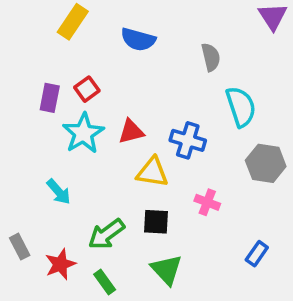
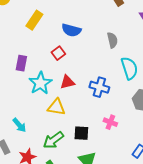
red square: (87, 89) -> (58, 53), moved
yellow triangle: (152, 172) -> (56, 107), moved
cyan arrow: (59, 192) -> (19, 125), moved

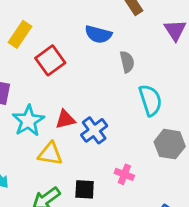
blue semicircle: (71, 30) -> (98, 34), moved
red square: (58, 53) -> (50, 60), moved, size x1.5
blue cross: (99, 87) -> (94, 130), moved, turned 36

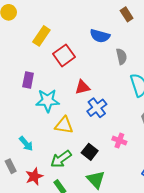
red triangle: (65, 119) -> (82, 87), moved
cyan star: (28, 121) -> (48, 101), turned 30
black square: (85, 189) -> (90, 152), turned 35

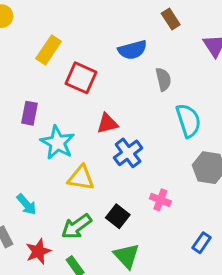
blue semicircle: (100, 36) -> (132, 50), turned -30
red square: (64, 55) -> (81, 78), turned -30
cyan star: (48, 101) -> (57, 143), turned 30

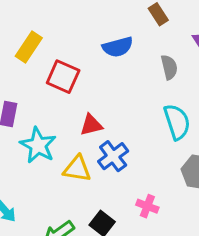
gray semicircle: (163, 79) -> (169, 67), moved
yellow triangle: (81, 178) -> (77, 169), moved

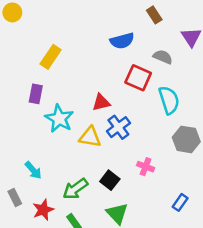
yellow rectangle: (29, 47) -> (51, 57), moved
gray semicircle: (169, 67) -> (163, 57), turned -54
red square: (63, 77) -> (138, 78), moved

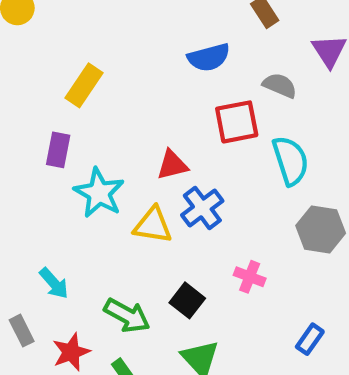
red square: (138, 78) -> (237, 122), turned -35
green arrow: (75, 189) -> (127, 315), turned -115

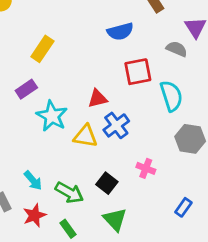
gray semicircle: (280, 85) -> (177, 49), moved
purple rectangle: (58, 150) -> (26, 89), turned 45
cyan arrow: (54, 283) -> (33, 180), moved

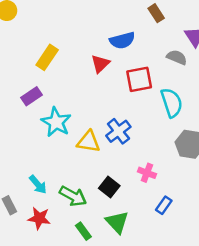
red triangle: (97, 99) -> (100, 64), moved, turned -30
blue rectangle: (183, 207) -> (164, 205), moved
red star: (34, 215) -> (39, 218), turned 30
green rectangle: (68, 229) -> (83, 231), moved

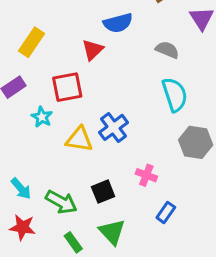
gray semicircle: (177, 57) -> (167, 50), moved
red square: (139, 79) -> (67, 87), moved
cyan star: (56, 122) -> (42, 117), size x0.6
black square: (109, 187) -> (103, 192), turned 30

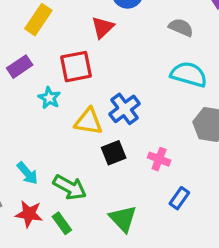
cyan semicircle: (175, 95) -> (189, 74), turned -56
black square: (103, 192) -> (114, 153), moved
green rectangle: (73, 242) -> (62, 223), moved

